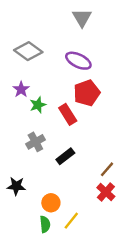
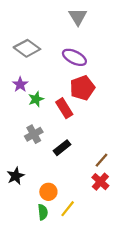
black star: (16, 186) -> (16, 176), turned -30

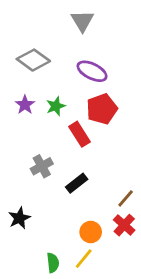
gray triangle: (78, 17) -> (82, 21), moved
green star: (36, 99) -> (56, 106), moved
orange circle: (48, 192) -> (91, 232), moved

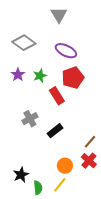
black star: (19, 218) -> (21, 175), moved

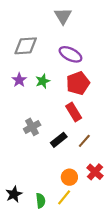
gray diamond: (24, 43) -> (26, 46), turned -40
red rectangle: (57, 96) -> (74, 112), moved
brown line: (90, 142) -> (84, 141), moved
black star: (21, 175) -> (14, 194), moved

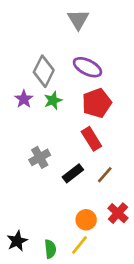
gray diamond: (26, 46) -> (44, 71), moved, turned -60

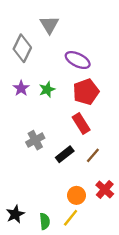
gray triangle: (78, 19) -> (49, 25), moved
gray diamond: (44, 71) -> (22, 48), moved

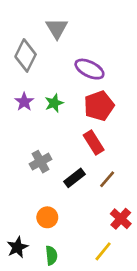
orange circle: (76, 195) -> (47, 217), moved
yellow line: (71, 218) -> (103, 251), moved

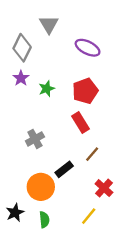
purple ellipse: (89, 69) -> (88, 48), moved
purple star: (24, 102) -> (21, 78), moved
black rectangle: (75, 178) -> (64, 169), moved
orange circle: (47, 217) -> (41, 187), size x1.5

